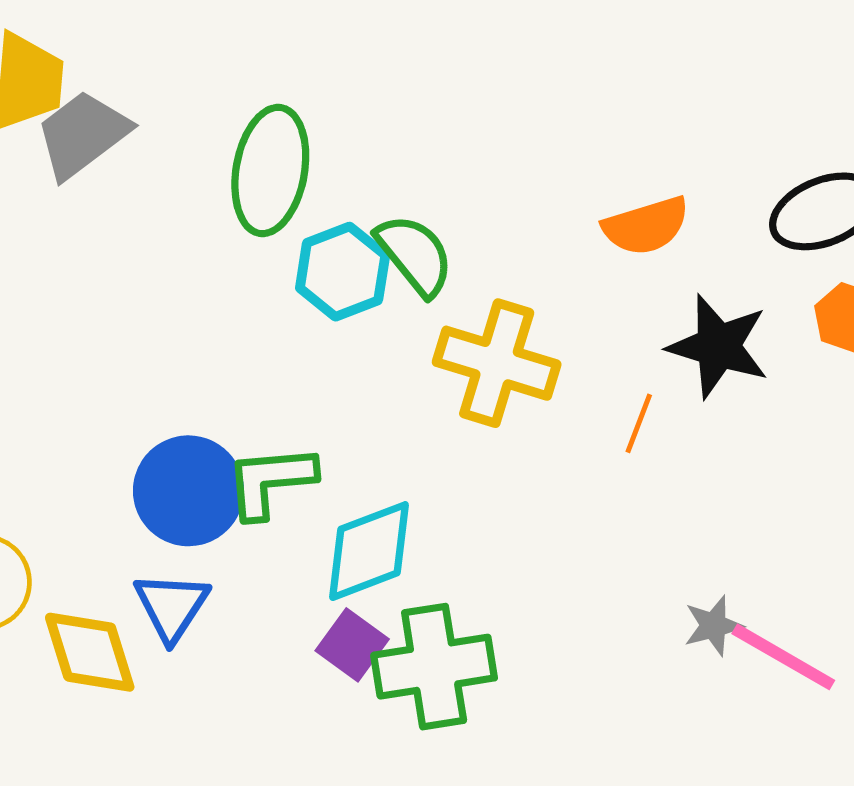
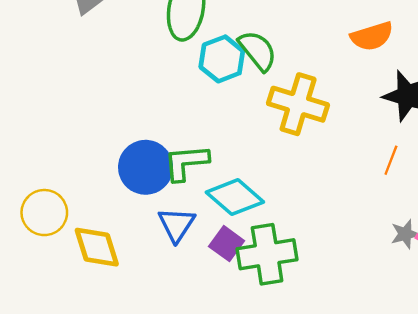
orange line: (639, 423) -> (391, 160), moved
cyan diamond: (369, 551) -> (235, 197), turned 62
blue triangle: (172, 606) -> (177, 224), moved

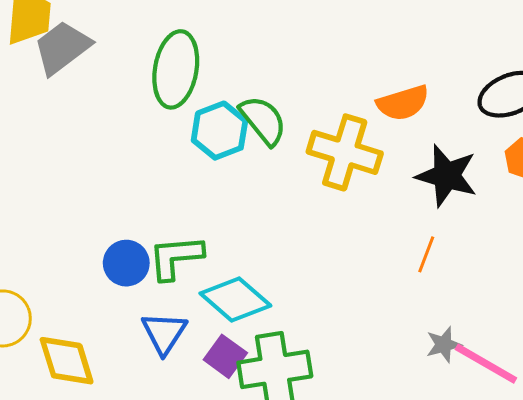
yellow cross: (298, 104) -> (345, 152), moved
blue circle: (146, 167) -> (126, 263), size x0.7

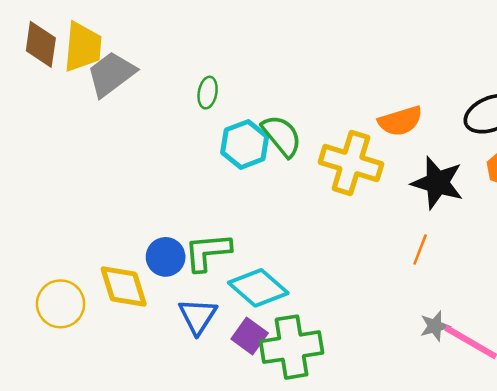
green ellipse: (176, 69) -> (208, 93), size x0.5
yellow diamond: (67, 361) -> (124, 287), moved

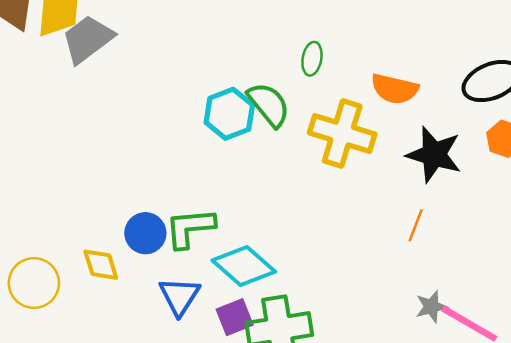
green ellipse: (208, 93) -> (312, 59), moved
orange semicircle: (400, 121) -> (395, 89), turned 30
yellow diamond: (124, 287) -> (101, 265), size x0.7
purple square: (250, 336) -> (235, 317), turned 32

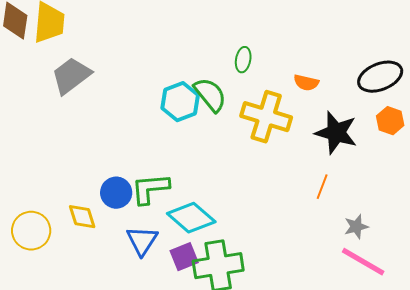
gray trapezoid: (88, 39) -> (71, 76), moved
orange semicircle: (395, 89) -> (306, 83), size x0.7
gray star: (431, 307) -> (356, 227), moved

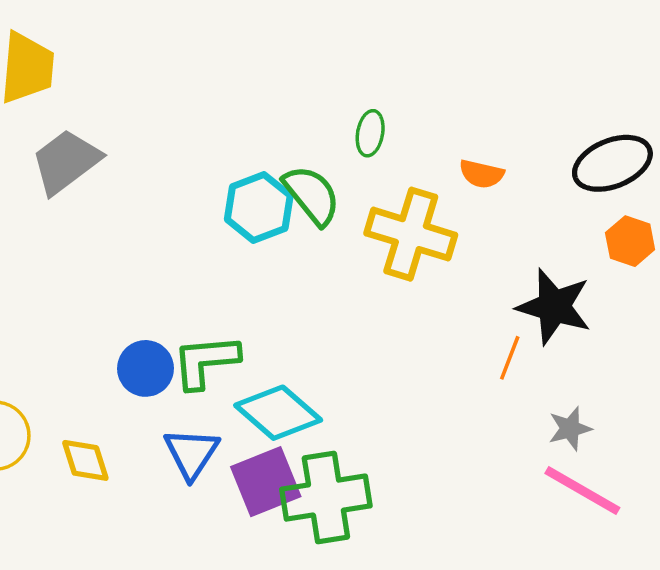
black star: (336, 133) -> (554, 307), moved
yellow diamond: (82, 217) -> (85, 460), moved
purple square: (184, 257) -> (266, 482), size x1.4

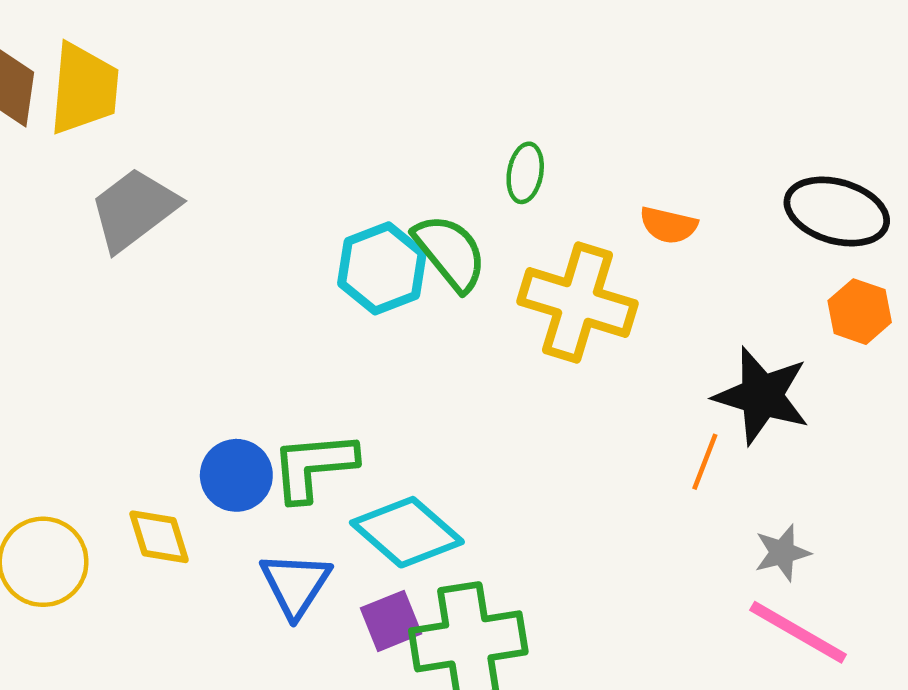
black ellipse: (612, 163) -> (837, 212), turned 38
yellow diamond: (85, 460) -> (159, 537), moved
purple square: (266, 482) -> (391, 621), size x0.7

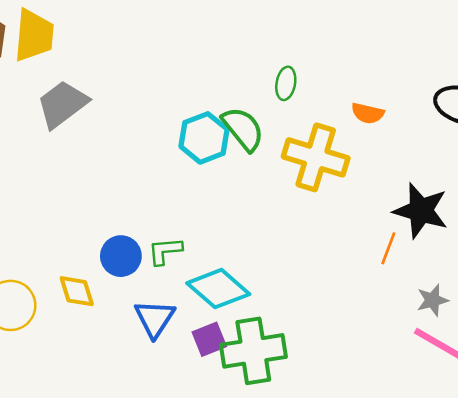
green L-shape: (314, 466) -> (165, 251), size x0.7

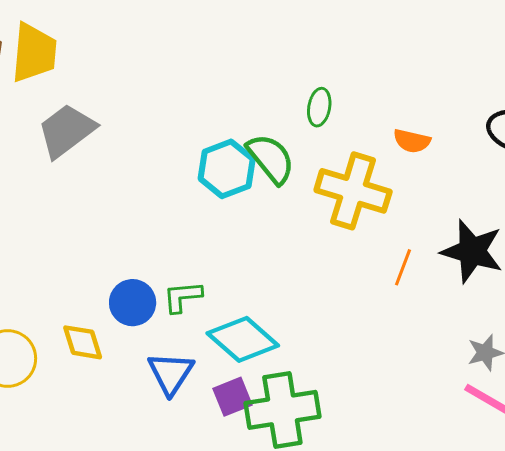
orange line: (388, 248) -> (403, 267), moved

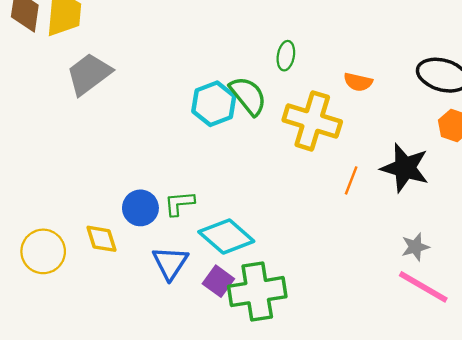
purple square: (232, 397) -> (218, 281), turned -32

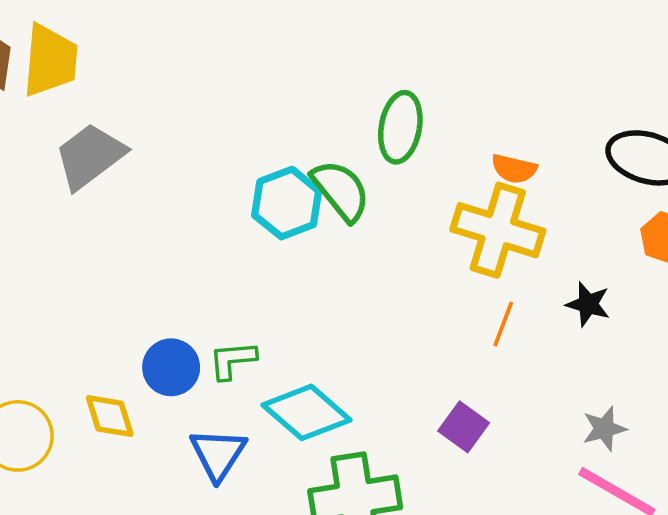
green ellipse: (286, 56) -> (400, 127), size x1.5
yellow cross: (312, 121) -> (498, 230), moved
black star: (405, 168) -> (588, 304), size x0.6
purple square: (218, 281) -> (464, 427), moved

